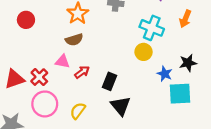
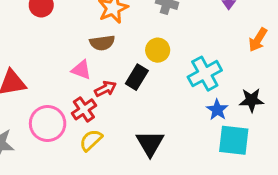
cyan cross: (152, 28) -> (205, 74), moved, turned 30
yellow circle: (144, 52) -> (158, 50), moved
red cross: (39, 77) -> (84, 109), moved
black rectangle: (110, 81) -> (137, 77), moved

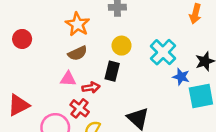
red arrow: (105, 89) -> (91, 87), turned 35

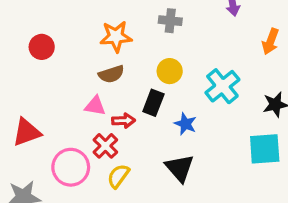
orange star: (77, 24) -> (116, 37), turned 30
blue star: (181, 77) -> (185, 124), moved

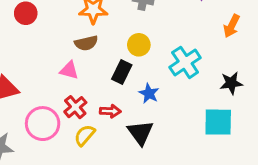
red arrow: (124, 121) -> (110, 111), moved

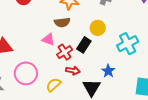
blue star: (149, 93) -> (108, 71), moved
red cross: (75, 107) -> (65, 52), moved

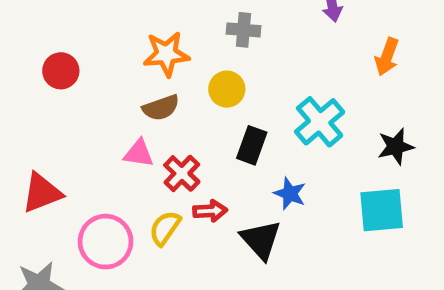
yellow circle: (98, 28) -> (227, 89), moved
black rectangle: (84, 45) -> (252, 145), moved
yellow semicircle: (53, 85) -> (165, 228), moved

